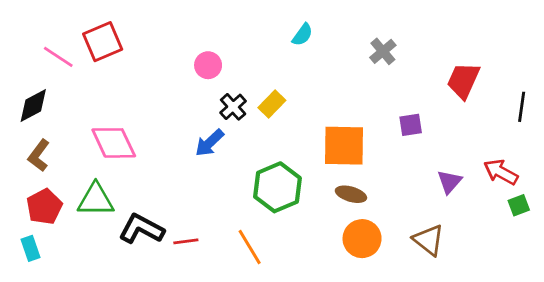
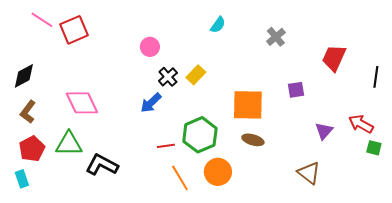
pink line: (58, 57) -> (42, 20), moved
green square: (519, 205) -> (374, 148), turned 35
orange circle: (362, 239) -> (218, 172), moved
red line: (186, 241) -> (166, 146), moved

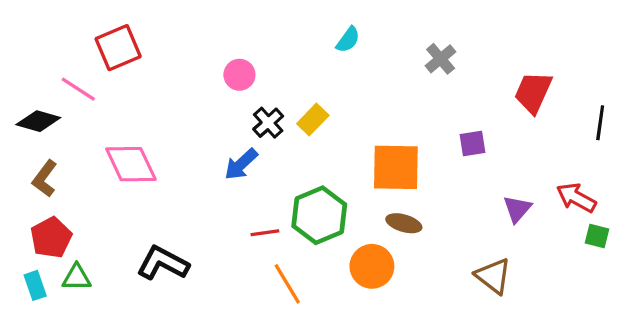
pink line: (42, 20) -> (78, 89), moved
black diamond: (24, 76) -> (38, 121), turned 44
green triangle: (69, 144) -> (77, 278), moved, size x0.7
orange circle: (218, 172) -> (372, 266), moved

